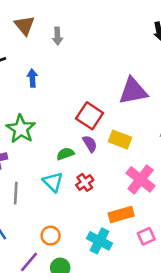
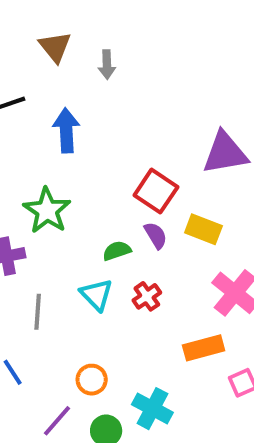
blue arrow: (32, 78) -> (66, 130), size x1.5
cyan cross: (100, 241) -> (152, 409), moved

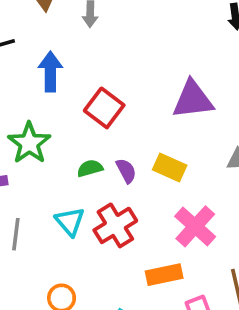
red square: (156, 191) -> (104, 108), moved
green semicircle: (117, 251) -> (90, 168), moved
red cross: (147, 296) -> (115, 225), size x1.6

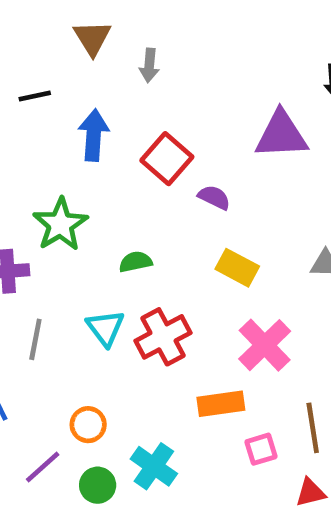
purple triangle: (193, 100) -> (281, 135), moved
red square: (104, 108) -> (167, 159), moved
purple semicircle: (126, 171) -> (214, 197), moved, turned -40

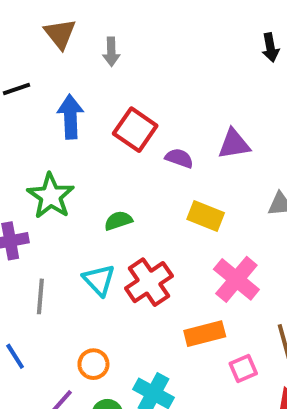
purple triangle: (281, 135) -> (234, 144), moved, size x0.7

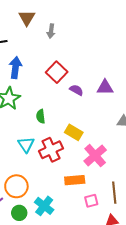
blue arrow: (70, 117) -> (15, 68), moved
yellow rectangle: (206, 216) -> (74, 132), moved
green semicircle: (118, 221) -> (41, 116), turned -88
orange circle: (93, 364) -> (16, 186), size x1.5

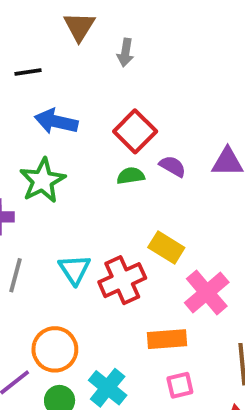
blue arrow: (15, 68) -> (56, 122), turned -85
green semicircle: (41, 116) -> (131, 176), moved, turned 88
pink square: (91, 201) -> (180, 385), moved

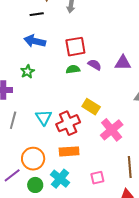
black line: (28, 72) -> (37, 14), moved
red square: (135, 131) -> (75, 47), turned 35
green star: (43, 181) -> (27, 71), size x0.6
orange rectangle: (167, 339) -> (69, 151), moved

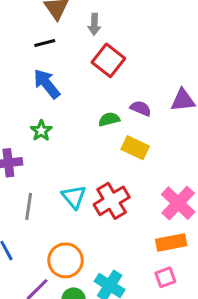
blue arrow: (35, 41) -> (47, 84), turned 45
red square: (75, 47) -> (108, 60), moved, turned -35
yellow rectangle: (91, 107) -> (135, 148), moved
orange rectangle: (69, 151) -> (171, 242), moved

